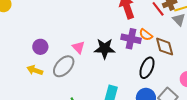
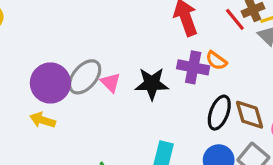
purple circle: (40, 47) -> (50, 83), size x1.6
brown diamond: (165, 47) -> (250, 115), moved
gray ellipse: (64, 66) -> (85, 77), moved

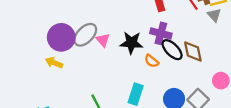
orange semicircle: (216, 61) -> (151, 61), moved
black ellipse: (219, 113) -> (172, 50), moved, turned -70
brown diamond: (250, 115) -> (193, 51), moved

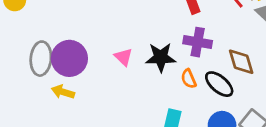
gray ellipse: (85, 35) -> (41, 59), moved, turned -35
black ellipse: (172, 50) -> (219, 84), moved
orange semicircle: (151, 61) -> (189, 79), turned 32

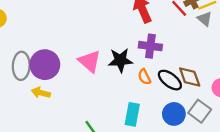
pink triangle: (124, 57) -> (90, 61), size x1.5
brown diamond: (241, 62) -> (190, 77), moved

